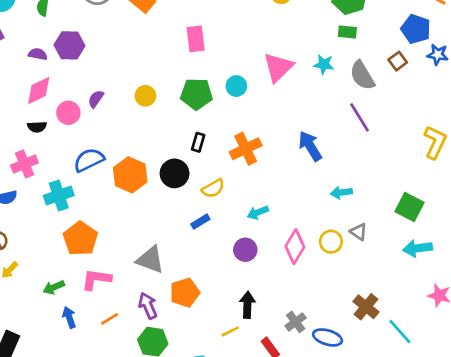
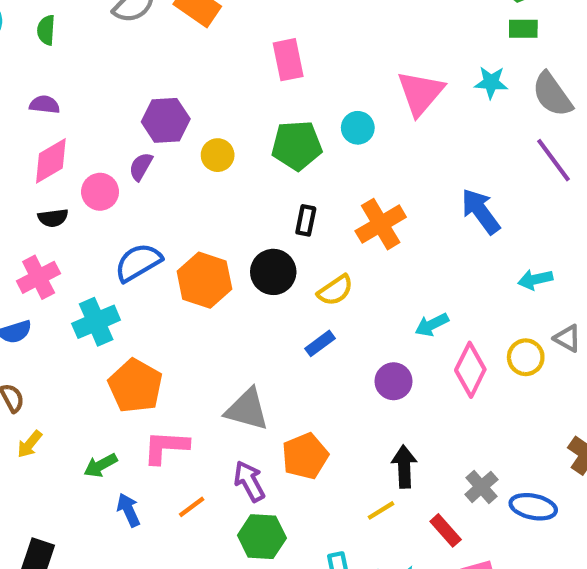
purple hexagon: (70, 45) -> (166, 120), moved
cyan arrow: (258, 213) -> (432, 325), moved

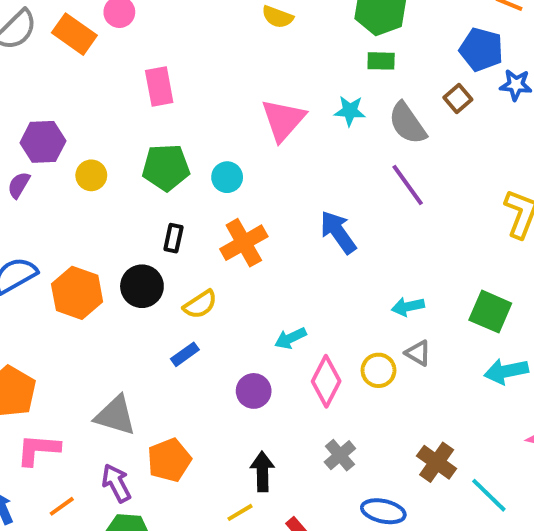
cyan circle: (358, 128) -> (227, 177), moved
cyan arrow: (535, 279) -> (408, 307), moved
gray cross: (481, 487) -> (340, 455), moved

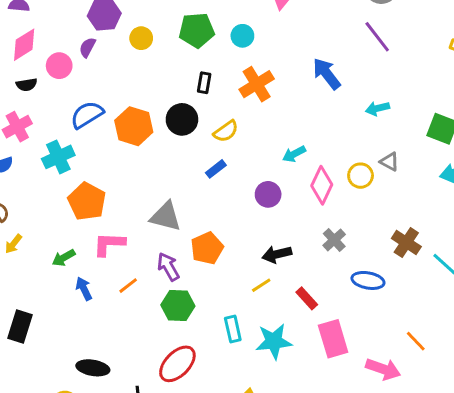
cyan arrow: (408, 307) -> (377, 108), moved
black arrow: (262, 472) -> (277, 254), turned -100

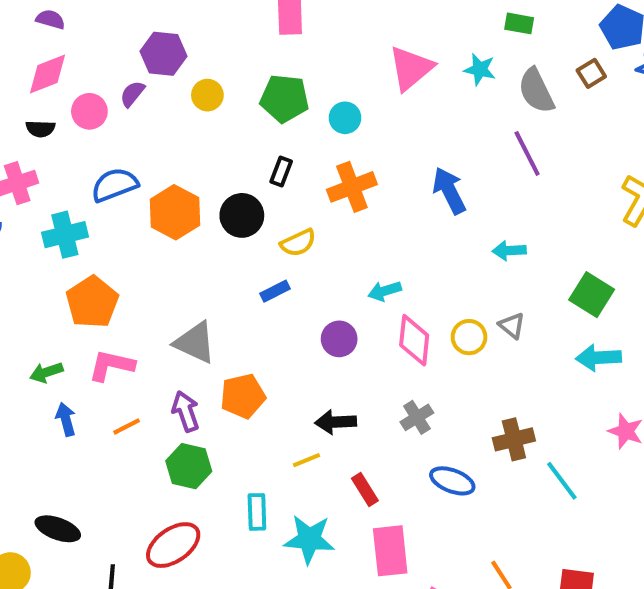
pink diamond: (322, 185) -> (414, 340), turned -30
brown cross: (406, 243) -> (514, 439), turned 32

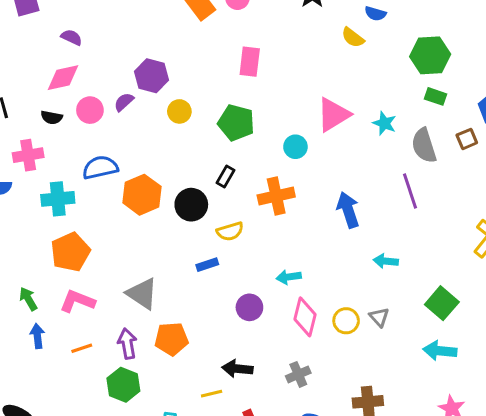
green rectangle: (519, 23) -> (435, 96), moved
cyan circle: (345, 118) -> (295, 147), moved
green arrow: (46, 372) -> (28, 299), turned 70

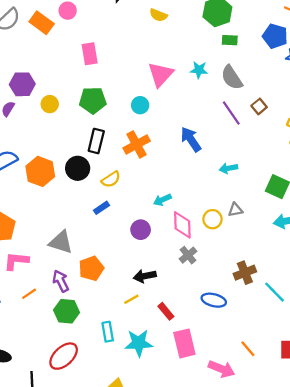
brown square: (467, 139) -> (259, 106), moved
black rectangle: (225, 176) -> (96, 141), size x1.5
gray triangle: (379, 317) -> (235, 210), turned -42
gray cross: (298, 374) -> (188, 255), moved

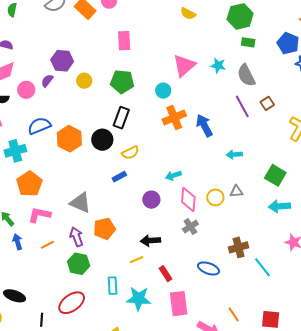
orange cross: (137, 144) -> (174, 118), moved

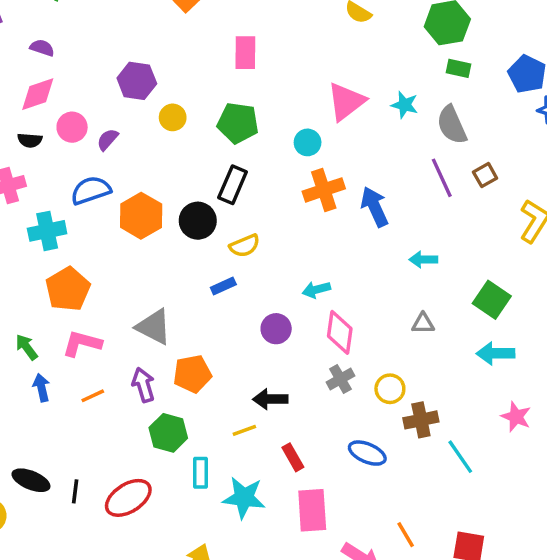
purple semicircle: (47, 81) -> (108, 140), moved
yellow circle: (215, 197) -> (390, 389), moved
green hexagon: (79, 264) -> (168, 433), moved
black line: (42, 320) -> (75, 491), moved

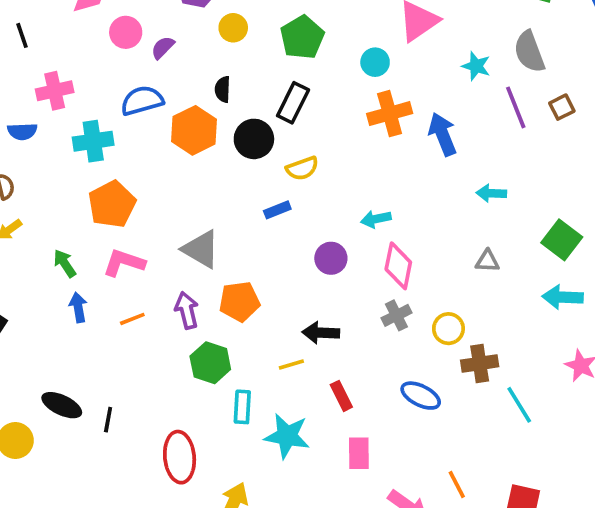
cyan star: (405, 105) -> (476, 66), moved
green pentagon: (238, 123) -> (302, 37), turned 30
black semicircle: (30, 140) -> (223, 89), moved, turned 85
red ellipse: (128, 498) -> (180, 457), moved, turned -66
pink rectangle: (312, 510) -> (359, 453), size x0.7

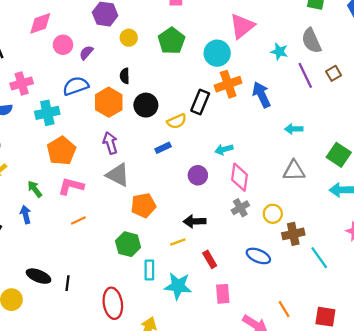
cyan circle: (375, 62) -> (217, 53), size x1.5
black rectangle: (293, 103) -> (200, 102), moved
gray triangle: (487, 261) -> (294, 171), size x1.5
blue arrow: (78, 307) -> (26, 215), moved
purple arrow: (187, 310) -> (110, 143), moved

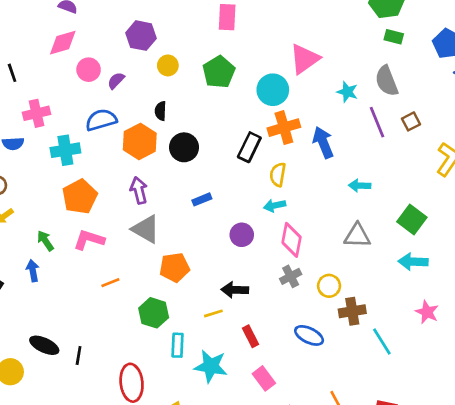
yellow semicircle: (177, 121) -> (278, 175), moved, turned 120
orange line: (78, 220) -> (110, 283), moved
pink rectangle: (223, 294) -> (264, 378), turned -36

